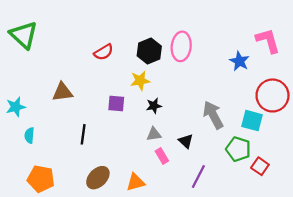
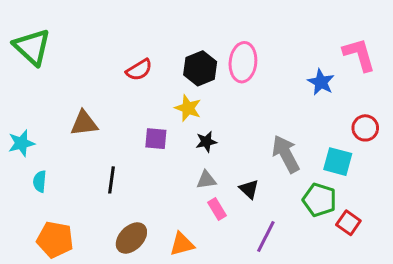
yellow star: (140, 81) -> (188, 108), turned 30
red circle: (273, 95) -> (365, 128), size x0.6

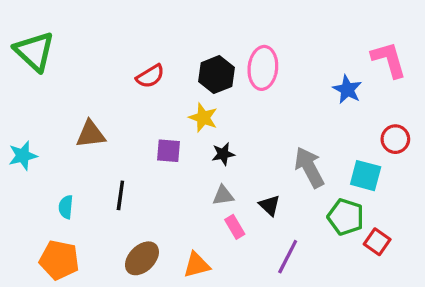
cyan semicircle: (40, 181) -> (66, 207), moved

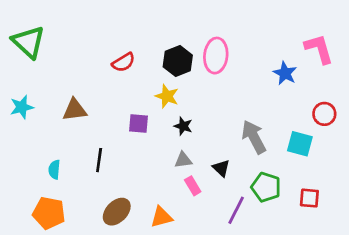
black star: (223, 154) -> (183, 126), turned 30
cyan star: (23, 156) -> (22, 107), moved
green pentagon: (346, 217) -> (266, 187), moved
red square: (377, 242) -> (309, 198), turned -30

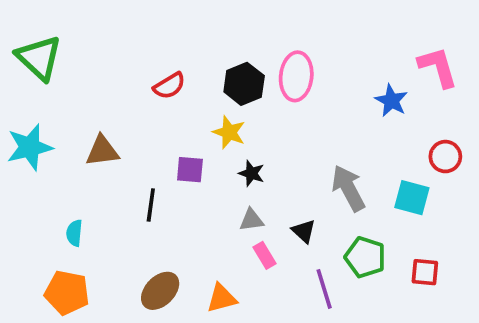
cyan star: (22, 107) -> (30, 147), size x1.4
black line: (99, 160) -> (151, 205), moved
purple line: (236, 210) -> (324, 289), turned -44

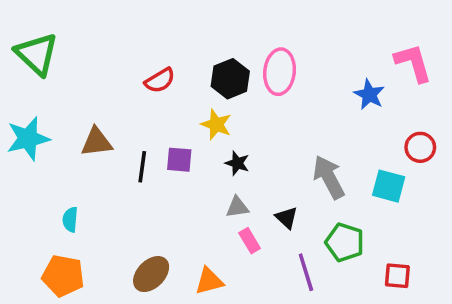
black line: (151, 205) -> (142, 167), moved
red square: (425, 272) -> (397, 276), moved

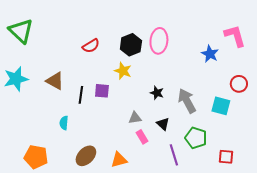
brown triangle: (97, 142) -> (55, 81), turned 36
black star: (237, 163) -> (157, 93), moved
cyan semicircle: (70, 219) -> (64, 123), moved

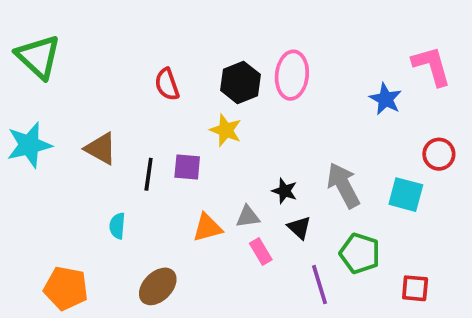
red semicircle: (91, 46) -> (167, 84), turned 102
black star: (157, 93) -> (285, 191), moved
orange triangle: (119, 160) -> (207, 228), moved

